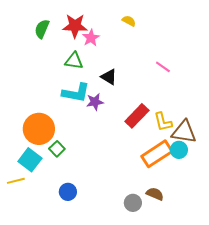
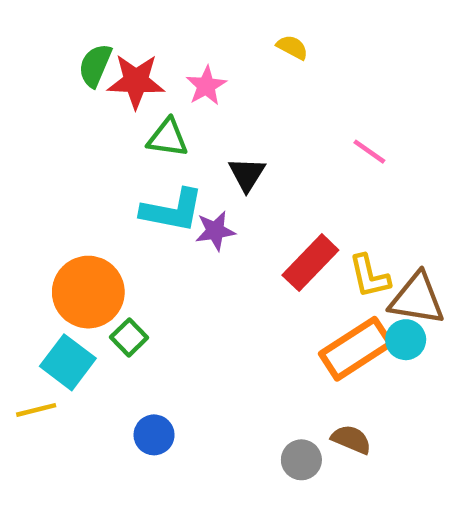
red star: (75, 26) -> (136, 81), moved
black triangle: (109, 77) -> (247, 174), turned 30

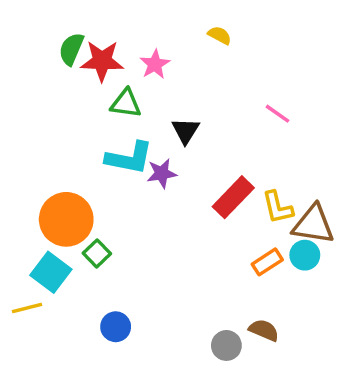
orange rectangle: (356, 349) -> (267, 262), size x0.6

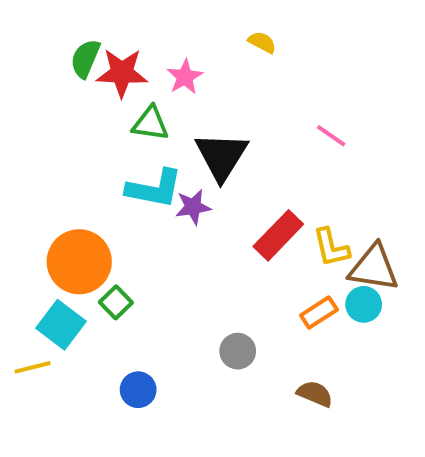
black triangle: (185, 131) -> (221, 156), size x1.6
gray circle: (226, 345) -> (238, 351), moved

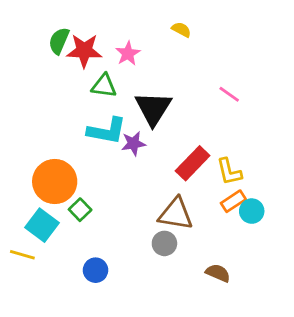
brown triangle: (374, 268) -> (176, 214), moved
orange rectangle: (319, 313) -> (233, 201), moved
yellow line: (33, 367) -> (22, 255), turned 30

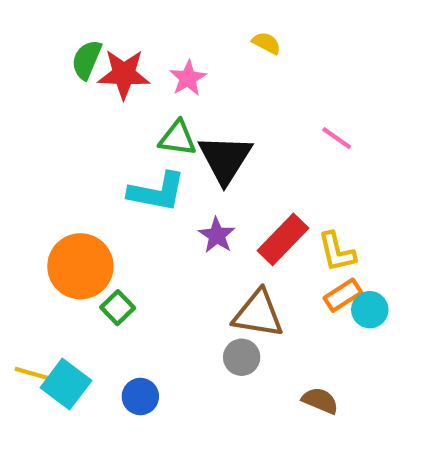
green triangle: (104, 86) -> (178, 138), moved
purple star: (133, 144) -> (217, 235), moved, turned -30
cyan square: (42, 225) -> (66, 384), moved

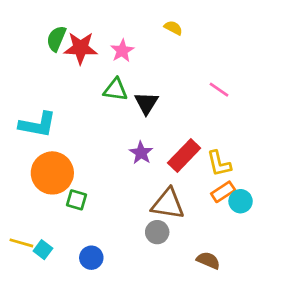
black triangle: (225, 159) -> (146, 103), size x0.7
cyan L-shape: (157, 192) -> (38, 125), moved
green square: (118, 308) -> (77, 200), turned -30
cyan square: (66, 384) -> (43, 250), size x0.6

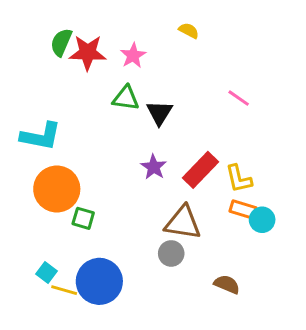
orange rectangle: (223, 192) -> (243, 210), turned 50
yellow line: (21, 243) -> (64, 290), moved
blue circle: (91, 258) -> (99, 281), size x1.8

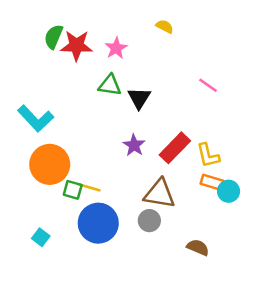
cyan L-shape: (41, 136) -> (36, 118), turned 36
blue circle: (99, 281) -> (98, 223), moved
yellow line: (64, 290) -> (89, 187), moved

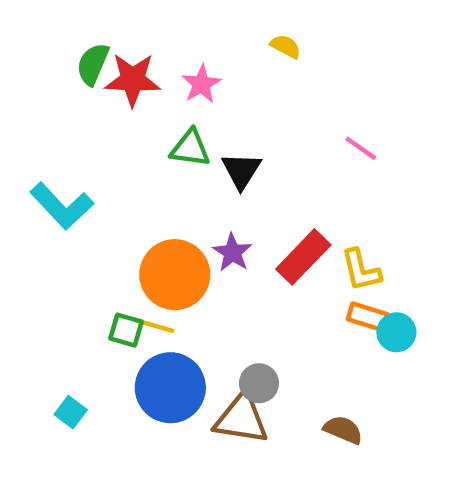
orange circle: (50, 164) -> (175, 275), moved
brown triangle: (160, 194) -> (241, 419), moved

